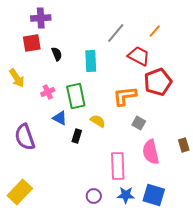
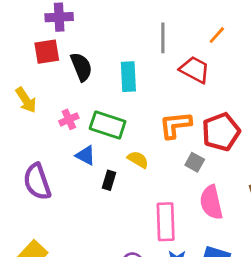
gray line: (116, 33) -> (163, 38), turned -40
black semicircle: (57, 54) -> (81, 67), size x1.5
red pentagon: (158, 82) -> (221, 132), moved
green rectangle: (76, 96) -> (108, 125), turned -60

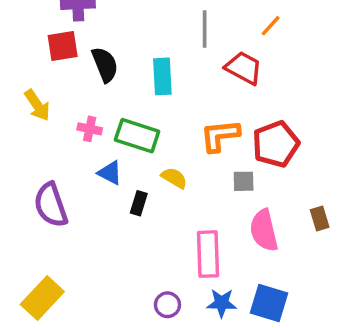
pink cross: (69, 119) -> (90, 129), turned 36
gray square: (195, 162) -> (244, 181), turned -30

